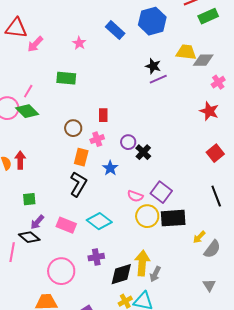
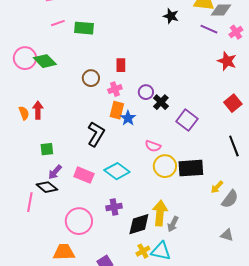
purple line: (158, 79) -> (209, 29), moved, turned 48
pink line: (28, 91) -> (58, 23), moved, turned 40
orange rectangle: (81, 157) -> (117, 110), moved
purple square: (161, 192) -> (187, 120), moved
gray triangle: (209, 285) -> (227, 235), turned -40

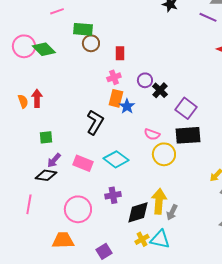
green rectangle: (84, 28) -> (83, 29), moved
brown circle: (91, 78) -> (91, 43), moved
black rectangle: (191, 168) -> (188, 135), moved
black diamond: (47, 187) -> (46, 175), turned -30
pink line: (30, 202) -> (29, 204), moved

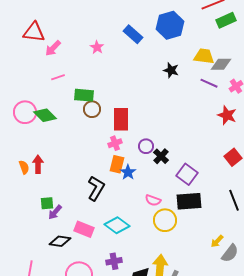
red rectangle: (120, 53) -> (121, 119), size x1.6
purple arrow: (54, 160) -> (55, 212), moved
black diamond: (46, 175) -> (60, 241), moved

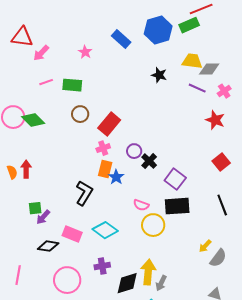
green rectangle: (226, 20) -> (189, 25), moved
green rectangle: (84, 95) -> (72, 85), moved
red rectangle: (121, 119) -> (109, 124), turned 40

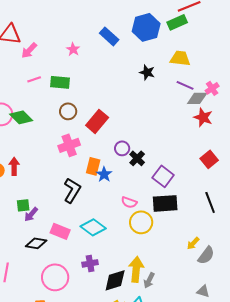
gray diamond: (209, 69) -> (197, 98), moved
pink cross: (103, 148) -> (69, 145), moved, size x1.5

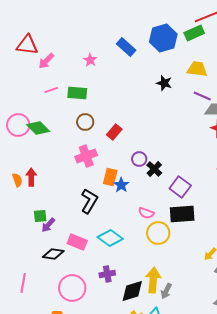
red rectangle: (97, 121) -> (114, 132), size x0.7

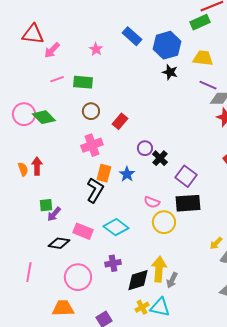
blue hexagon: (163, 38) -> (167, 45), moved
orange rectangle: (110, 177) -> (104, 173), moved

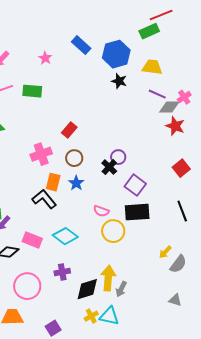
brown circle: (91, 111) -> (74, 158), moved
purple circle: (145, 148) -> (118, 157), moved
black L-shape: (95, 190) -> (44, 199), turned -70

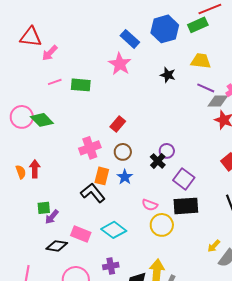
blue hexagon: (116, 54) -> (165, 29), moved
pink star: (45, 58) -> (120, 64), moved, size x1.6

